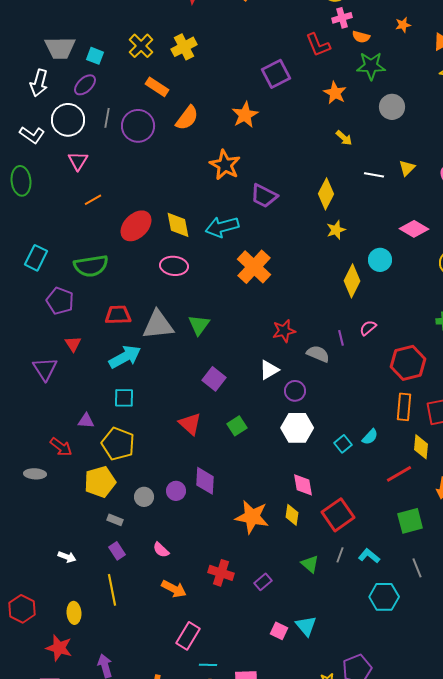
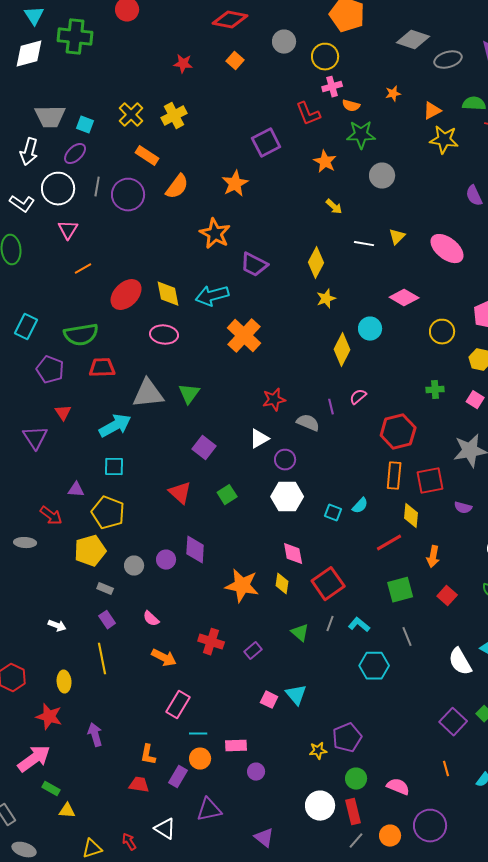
red trapezoid: (118, 315) -> (102, 368), moved
cyan square: (343, 444) -> (333, 513), turned -30

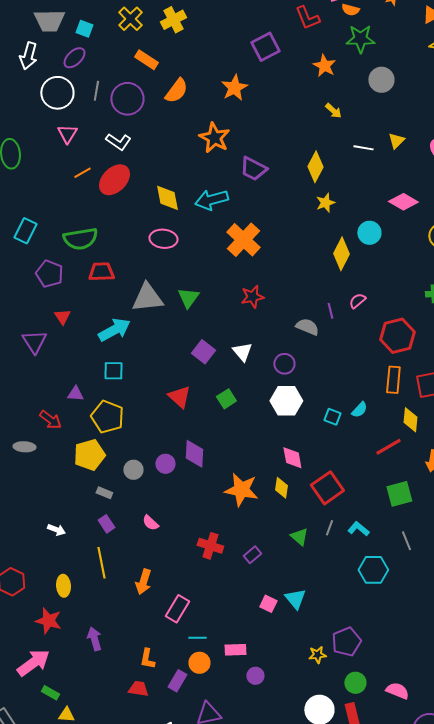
white L-shape: (22, 204) -> (118, 142), moved
red ellipse: (126, 295) -> (114, 180), moved
red star: (274, 400) -> (252, 297), moved
white triangle: (259, 439) -> (242, 352), moved, turned -40
orange arrow: (164, 658) -> (143, 582), moved, turned 80

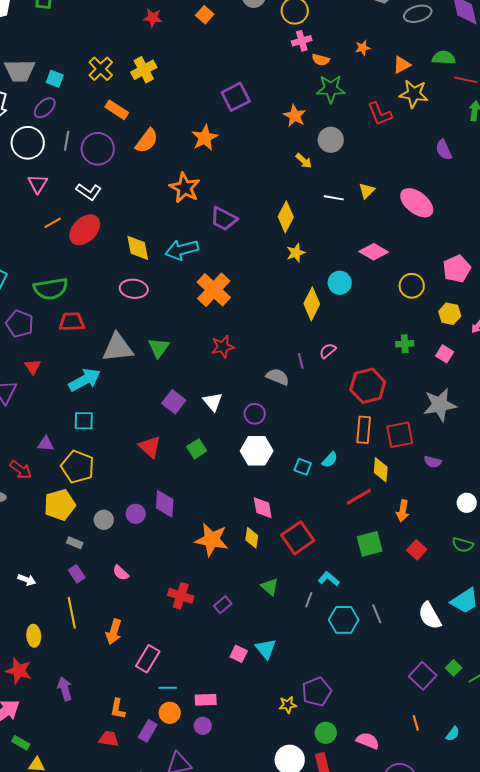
red L-shape: (307, 18) -> (380, 114), moved
gray circle: (381, 80) -> (331, 140), moved
gray line: (329, 528) -> (309, 600), moved
gray line: (406, 541) -> (377, 614), moved
purple circle: (255, 676) -> (203, 726), moved

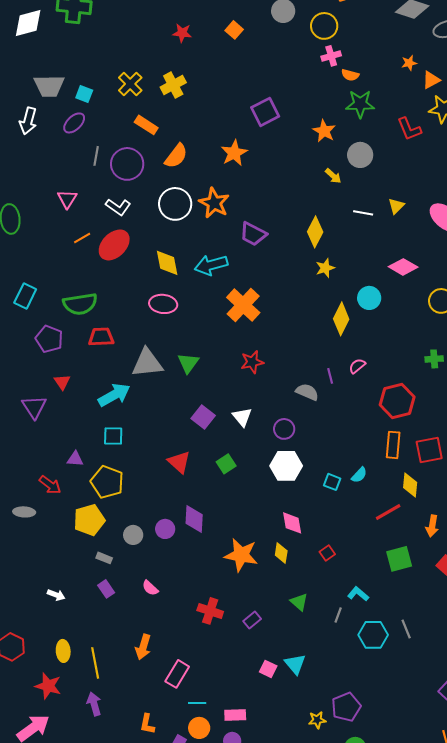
orange star: (363, 48) -> (409, 63), moved
white circle: (28, 143) -> (175, 204), moved
red square: (298, 538) -> (327, 553), size x0.5
yellow line: (72, 613) -> (95, 663), moved

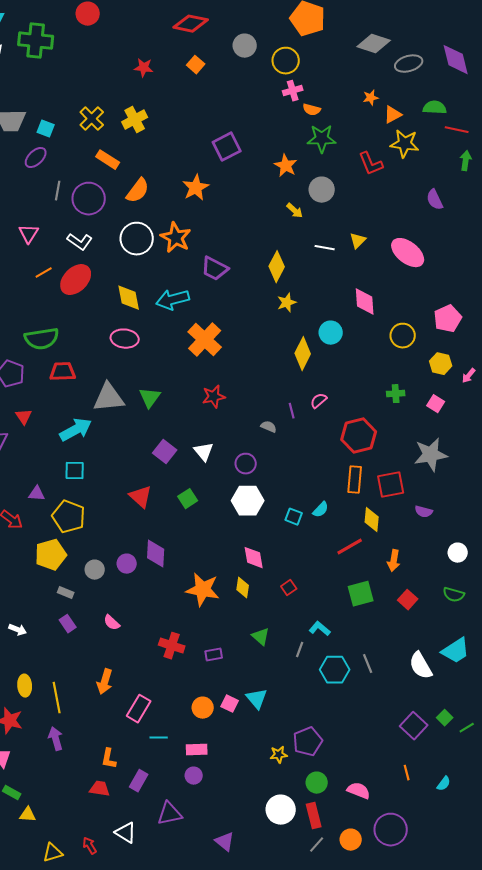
pink diamond: (403, 267) -> (365, 302), turned 56
gray semicircle: (307, 392) -> (269, 427), size x0.7
purple rectangle: (252, 620) -> (214, 655), turned 30
orange circle: (199, 728) -> (203, 708), moved

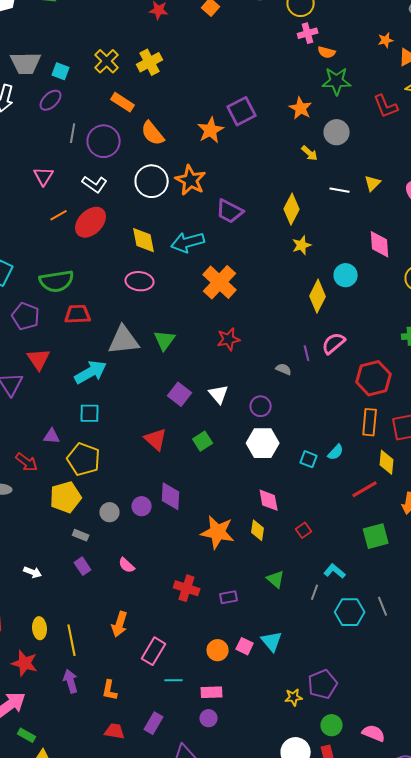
purple square: (227, 147) -> (242, 111), moved
orange semicircle: (138, 191) -> (153, 133), turned 104
pink semicircle: (319, 401) -> (334, 343), size x1.4
red triangle: (24, 417) -> (39, 359), size x1.4
orange L-shape: (109, 759) -> (110, 690), moved

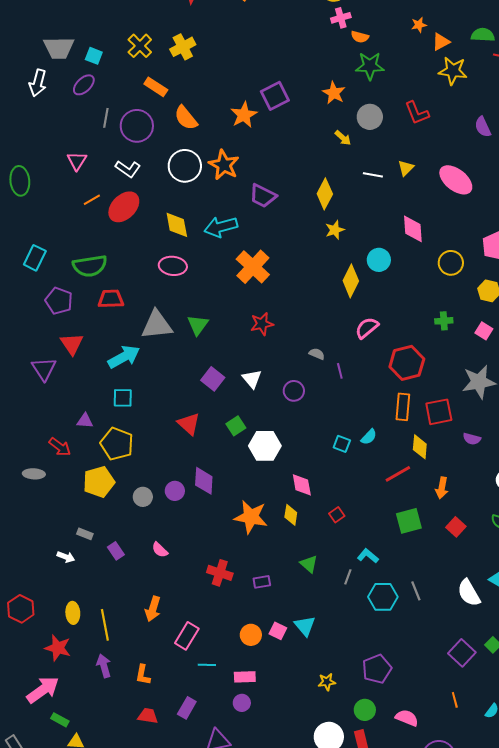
red L-shape: (386, 106) -> (417, 113), moved
purple line: (307, 353) -> (340, 371), moved
white hexagon: (263, 443) -> (265, 446), moved
gray rectangle: (81, 535) -> (85, 534), moved
purple pentagon: (323, 684) -> (377, 669), moved

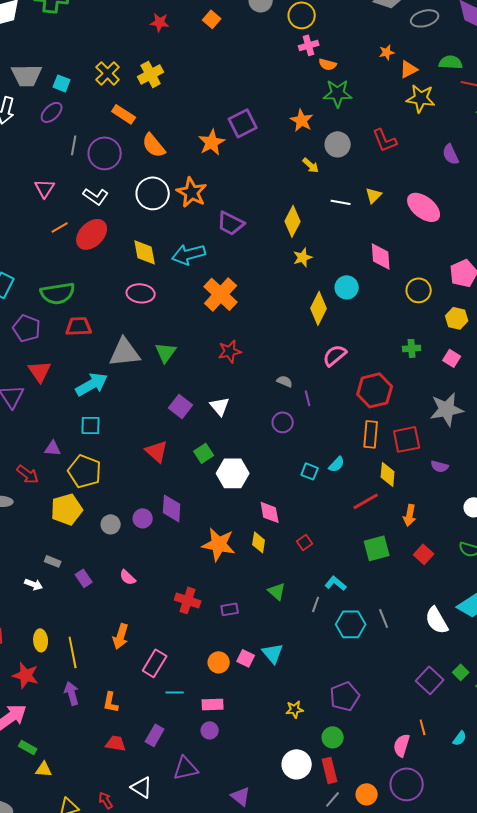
purple circle: (294, 391) -> (283, 422), moved
pink semicircle: (407, 718) -> (402, 745), moved, turned -95

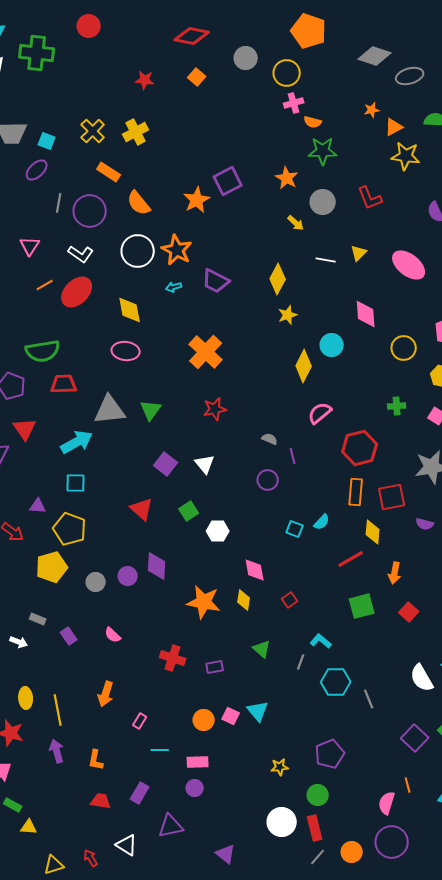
cyan arrow: (189, 254) -> (174, 287), moved, size x0.5
white hexagon: (233, 473) -> (218, 531), size x0.7
gray line: (384, 618) -> (369, 699), moved
pink rectangle: (155, 663) -> (140, 721), size x0.6

